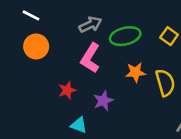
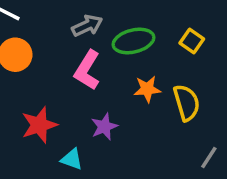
red star: (67, 90) -> (39, 125), moved, size x1.5

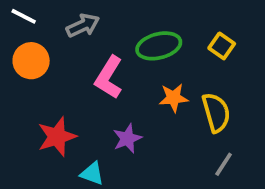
gray arrow: (87, 26) -> (83, 26), moved
gray line: (209, 158) -> (224, 164), moved

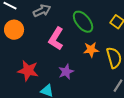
green ellipse: (159, 46) -> (83, 22), turned 65
red star: (57, 137) -> (28, 71), turned 30

